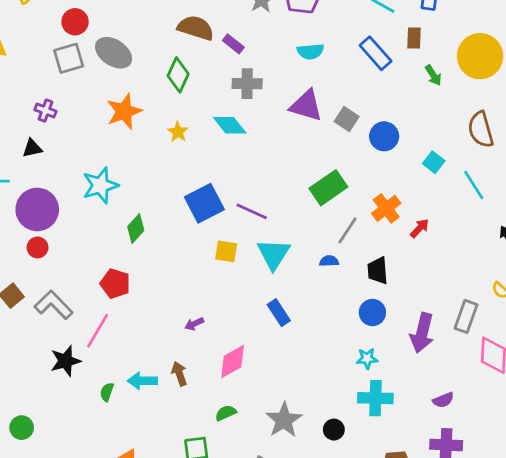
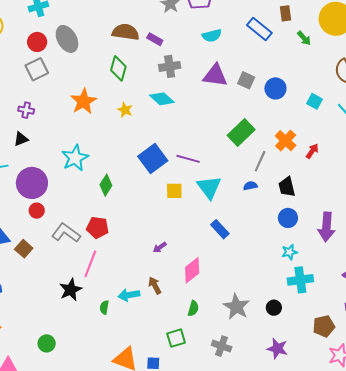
gray ellipse: (114, 53) -> (67, 39), moved, turned 36
gray L-shape: (54, 305) -> (66, 233), moved
green semicircle: (226, 413) -> (193, 308), turned 140

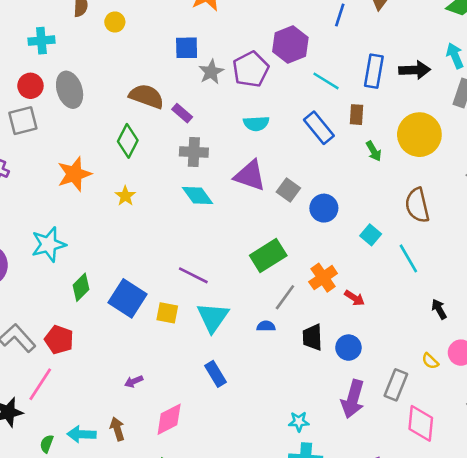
cyan diamond: (162, 99) -> (197, 196), moved
red arrow: (312, 151) -> (354, 298), turned 77
blue square: (153, 159) -> (127, 298), moved, turned -32
blue circle: (288, 218) -> (348, 348), moved

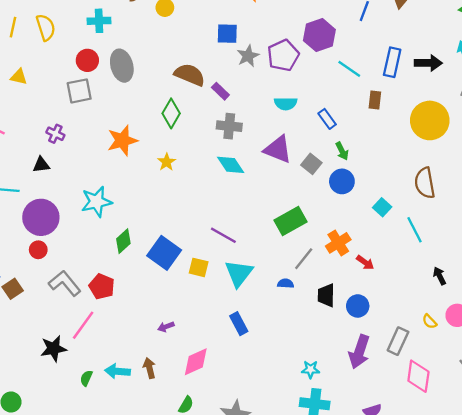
blue rectangle: (319, 128) -> (327, 119), moved, size x0.7
green arrow: (374, 151) -> (342, 151), moved

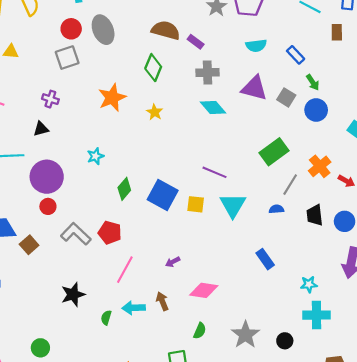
cyan star: (96, 202) -> (95, 156), size x0.6
blue rectangle: (239, 324) -> (265, 259), moved
pink line: (83, 325) -> (125, 270), moved
pink diamond: (196, 362) -> (204, 290), turned 40

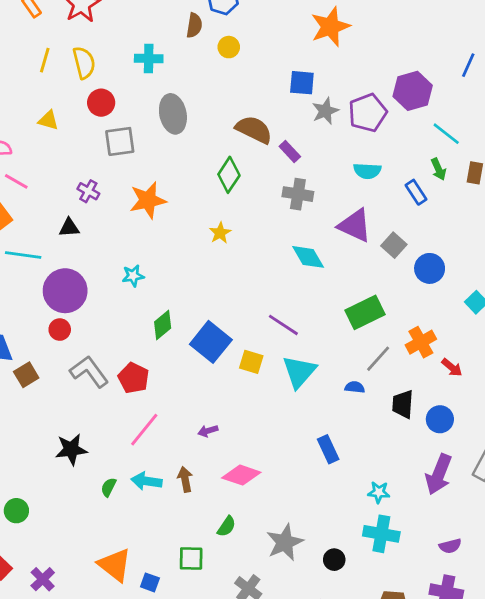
red circle: (71, 29) -> (101, 103), moved
green arrow: (313, 82) -> (439, 169), moved
orange star: (112, 98) -> (148, 200), moved
cyan diamond: (213, 108) -> (308, 257), moved

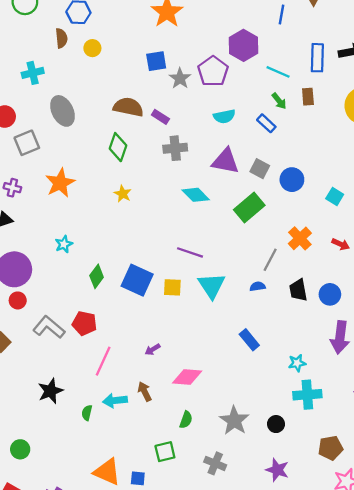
green rectangle: (365, 312) -> (249, 208), moved
red arrow: (452, 367) -> (341, 244), moved

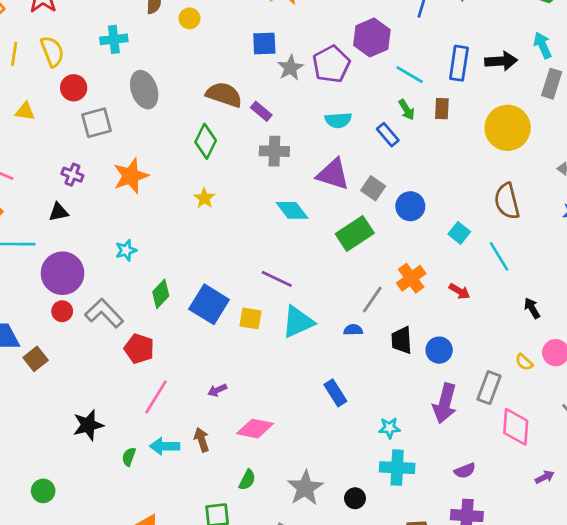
cyan triangle: (212, 286) -> (298, 322), turned 32
gray L-shape: (49, 327) -> (104, 313), moved

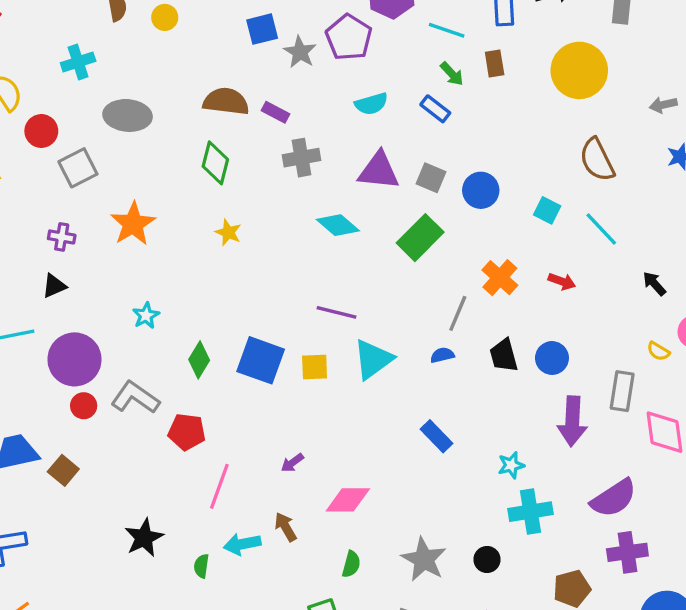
gray ellipse: (144, 90) -> (128, 115), turned -54
purple semicircle: (465, 471) -> (614, 498), size x1.8

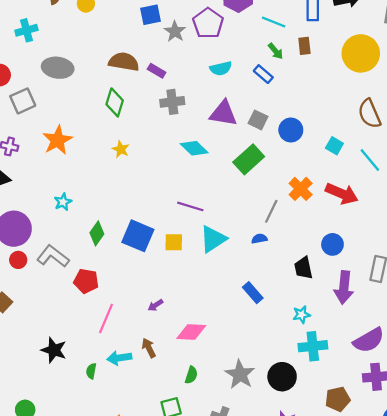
red arrow: (562, 281) -> (342, 194), size x1.8
black trapezoid: (504, 355) -> (303, 268), moved
black star: (144, 538) -> (54, 350), turned -30
black circle: (487, 559) -> (282, 377), size x1.6

